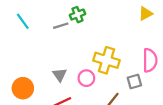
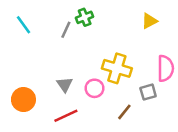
yellow triangle: (146, 13) -> (149, 21), moved
gray line: (61, 26) -> (66, 30), turned -48

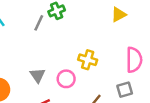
yellow cross: (117, 68) -> (88, 60), size x0.7
gray square: (148, 92) -> (125, 90), moved

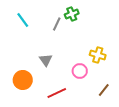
gray triangle: (38, 75) -> (46, 60), moved

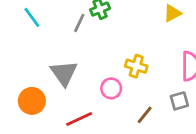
gray triangle: (46, 60) -> (64, 73), size x1.5

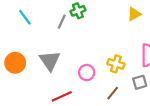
yellow cross: (136, 66) -> (116, 64), moved
orange circle: (32, 101) -> (15, 63), moved

